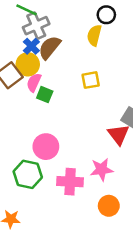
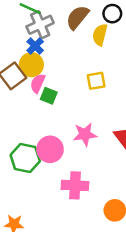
brown semicircle: (50, 47) -> (77, 17), moved
pink star: (102, 170) -> (85, 134), moved
green hexagon: (28, 174) -> (25, 158), moved

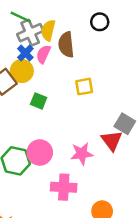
brown semicircle: (77, 17) -> (66, 45), moved, turned -45
yellow semicircle: (100, 35) -> (48, 30), moved
pink semicircle: (38, 83) -> (43, 54), moved
pink star: (85, 134) -> (82, 154), moved

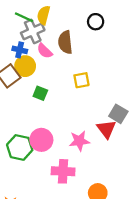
yellow semicircle: (48, 30) -> (44, 15), moved
blue cross: (25, 53) -> (20, 50), moved, turned -32
pink semicircle: (43, 54) -> (45, 51), turned -70

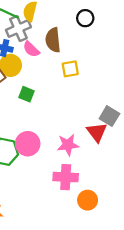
yellow square: (81, 80) -> (70, 69), moved
pink cross: (63, 171) -> (66, 177), moved

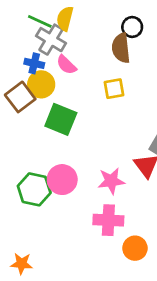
gray cross: (18, 29) -> (51, 40), turned -35
brown semicircle: (53, 40) -> (121, 48), moved
green square: (27, 94) -> (61, 119), size x1.6

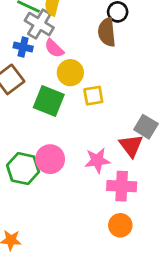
yellow circle: (41, 84) -> (70, 73), moved
yellow square: (114, 89) -> (93, 96), moved
pink cross: (108, 220) -> (122, 186), moved

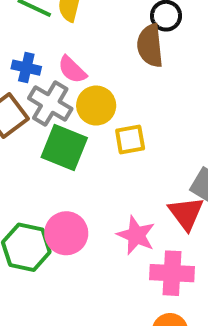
gray cross: (39, 24) -> (50, 104), moved
pink star: (97, 160) -> (136, 235), turned 30

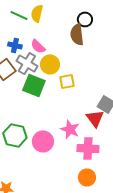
pink circle: (66, 233) -> (43, 141), moved

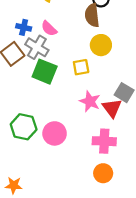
yellow circle: (50, 64) -> (101, 45), moved
pink star: (70, 129) -> (90, 101), moved

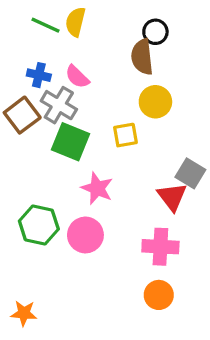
pink star: (90, 101) -> (97, 188), moved

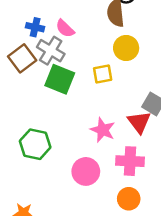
pink star: (97, 188) -> (103, 130), moved
pink circle: (85, 235) -> (86, 171), moved

